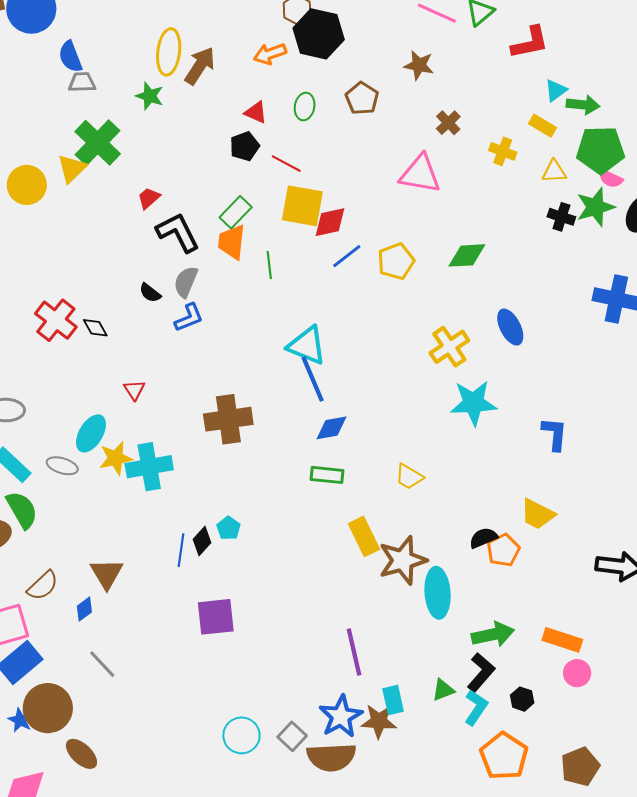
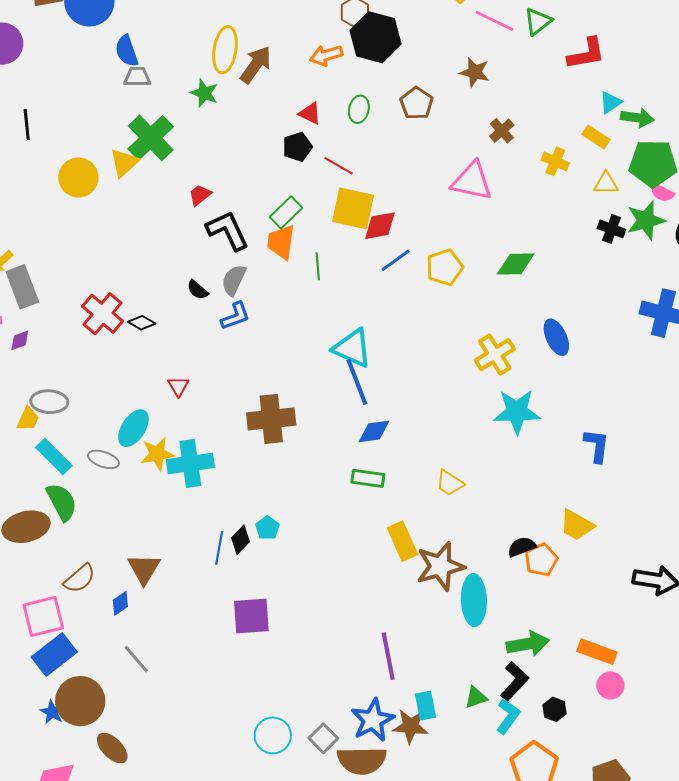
black diamond: (95, 328) -> (142, 323), turned -32

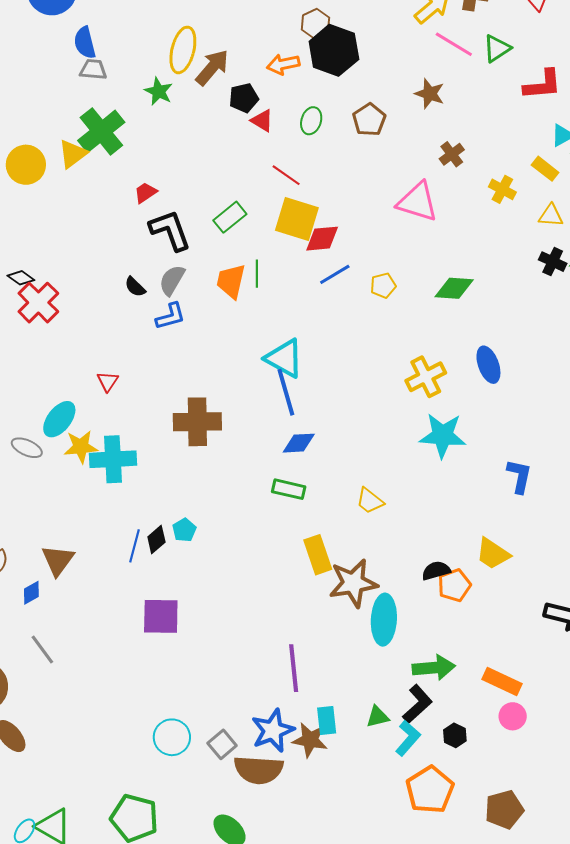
black pentagon: (297, 147) -> (244, 98), moved
orange trapezoid: (281, 242) -> (231, 281), moved
yellow pentagon: (445, 267) -> (383, 286), size x0.7
black diamond: (142, 323) -> (21, 278), moved

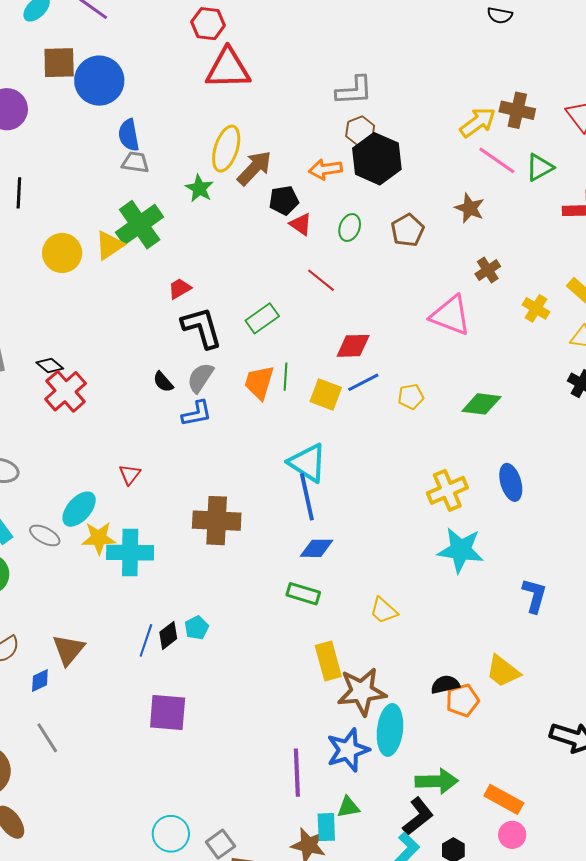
yellow square: (297, 219) -> (326, 395), moved, size x0.7
green triangle: (378, 717) -> (348, 807), moved
blue star: (273, 731) -> (348, 750), moved

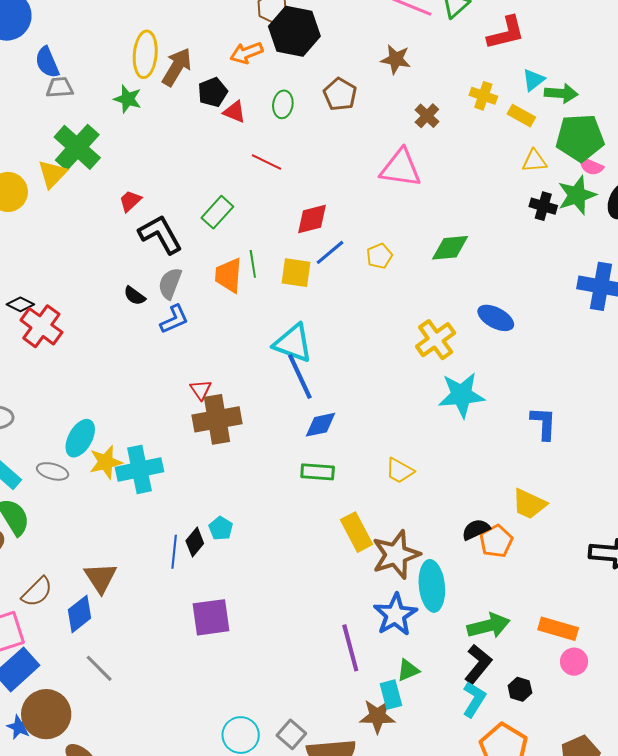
yellow cross: (536, 308) -> (483, 96), moved
red triangle: (130, 474) -> (201, 390), moved
blue ellipse: (511, 482) -> (496, 318), turned -33
blue diamond: (40, 680) -> (79, 614), size x1.5

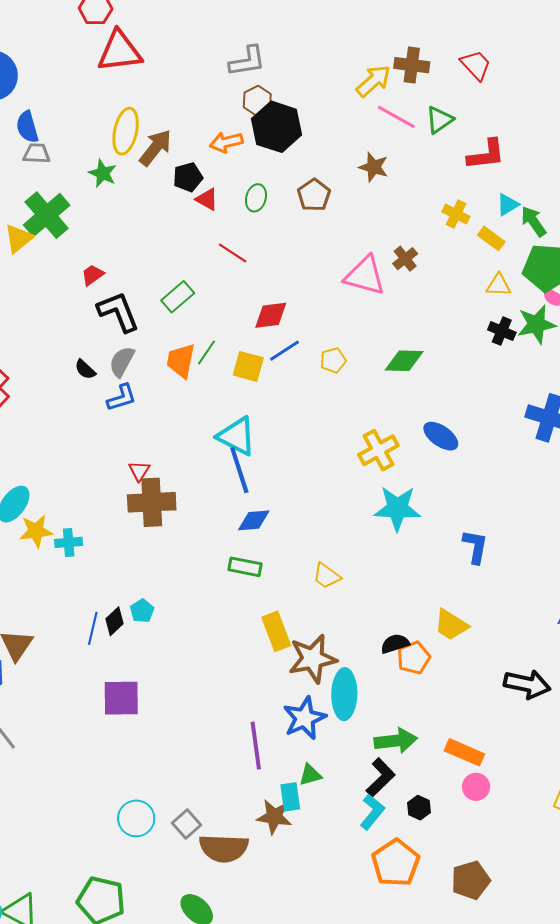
green arrow: (561, 93) -> (533, 221), turned -136
brown cross: (427, 116) -> (405, 259), moved
green line: (253, 264) -> (206, 352), turned 36
cyan cross: (139, 469) -> (69, 542), size x0.6

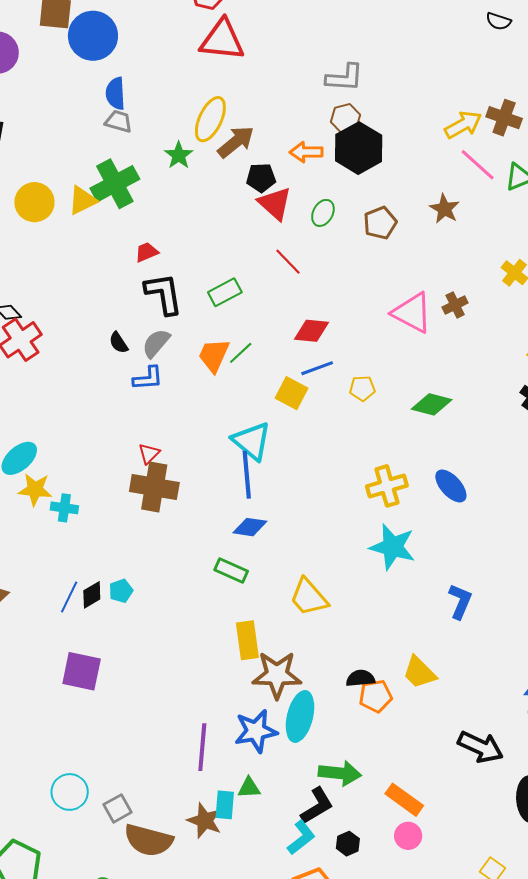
red triangle: (207, 199) -> (275, 204), size x1.5
yellow square: (248, 366) -> (291, 393), moved
yellow trapezoid: (327, 576) -> (309, 597), size x1.4

